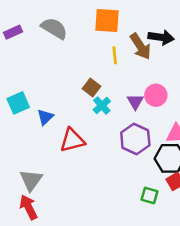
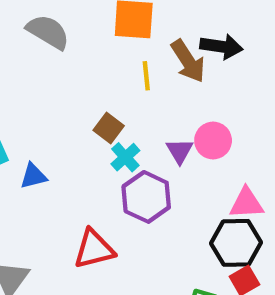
blue triangle: (45, 117) -> (33, 176), turned 30
purple hexagon: (135, 139) -> (146, 197), moved
red triangle: (72, 140) -> (94, 249), moved

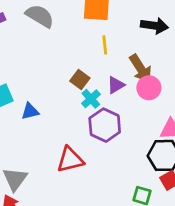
brown arrow: (188, 61) -> (141, 68), moved
purple triangle: (180, 151) -> (116, 85), moved, turned 30

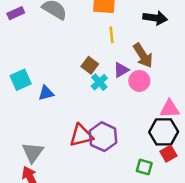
pink circle: (149, 88) -> (139, 81), moved
purple hexagon: (105, 125) -> (103, 137), moved

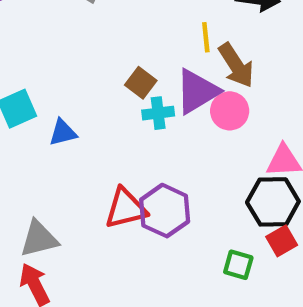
yellow line: (111, 35) -> (206, 37), moved
purple triangle: (121, 70) -> (197, 91), size x1.6
cyan cross: (99, 82) -> (158, 113), turned 35
gray triangle: (33, 152) -> (39, 239), turned 40

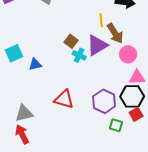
pink circle: (230, 111) -> (128, 54), moved
cyan cross: (158, 113) -> (79, 55), turned 32
red triangle: (126, 208) -> (64, 99), turned 30
purple hexagon: (165, 211) -> (104, 101), moved

